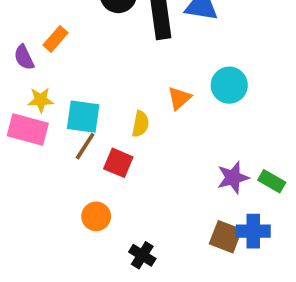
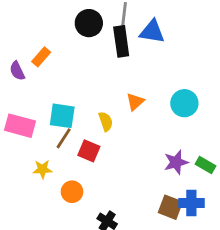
cyan circle: (229, 85) -> (184, 103), moved
yellow star: (41, 100) -> (42, 169), moved
yellow semicircle: (140, 124) -> (106, 121), turned -30

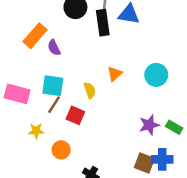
orange rectangle: (41, 57) -> (35, 36), size x1.5
purple semicircle: (17, 71) -> (54, 48), moved

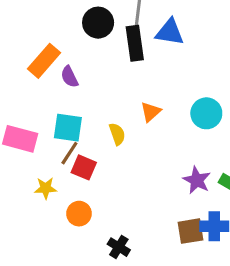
red square: (75, 115) -> (84, 167), moved
purple star: (149, 125) -> (197, 180), turned -30
brown square: (144, 163) -> (190, 231), turned -30

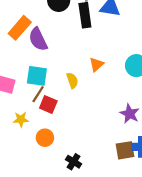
purple semicircle: (69, 77) -> (38, 39), size x1.5

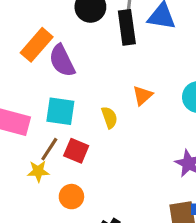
brown line: (38, 94) -> (49, 149), moved

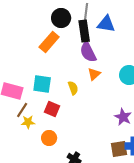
orange rectangle: (37, 45) -> (49, 42), moved
purple semicircle: (62, 61) -> (88, 52), moved
brown line: (49, 149) -> (22, 110), moved

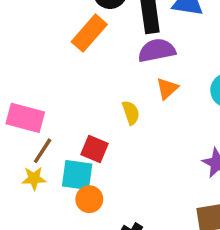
purple semicircle: (88, 52) -> (157, 50), turned 105
cyan square: (42, 84) -> (77, 175), moved
yellow star: (28, 122) -> (34, 178), moved

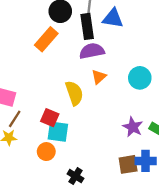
yellow semicircle: (131, 113) -> (74, 93), size x1.5
cyan square: (77, 175) -> (58, 132), moved

